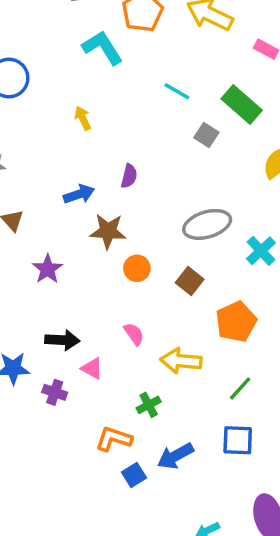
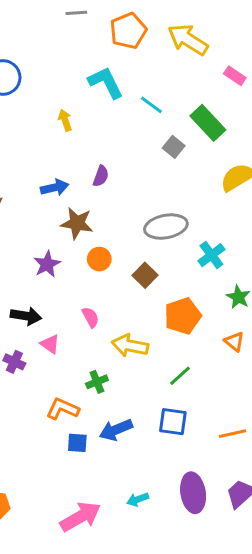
cyan L-shape: (103, 48) -> (106, 83), moved
purple star: (48, 269) -> (47, 264), moved
blue square: (134, 475) -> (77, 443), turned 30

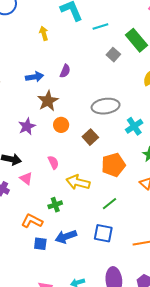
cyan line: (151, 105) -> (100, 26), turned -56
brown star: (77, 223) -> (48, 101), turned 30

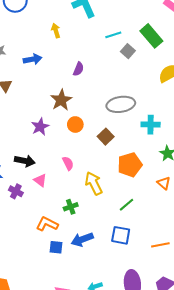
cyan line: (100, 26) -> (113, 35), moved
blue arrow: (35, 77) -> (33, 59), moved
cyan cross: (134, 126) -> (151, 125), turned 36
yellow arrow: (78, 182) -> (94, 183), turned 50

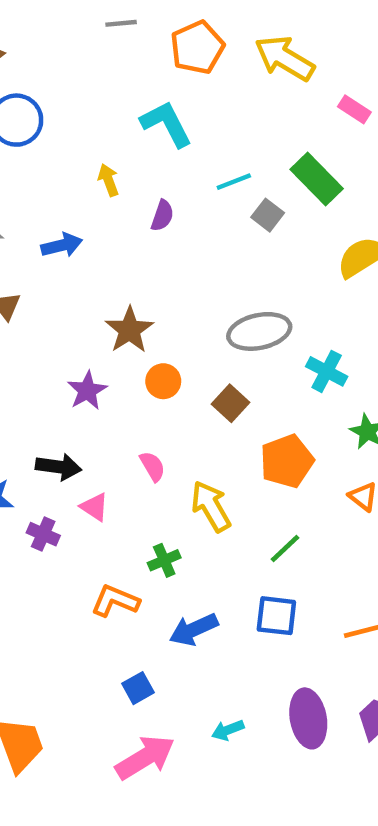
purple semicircle: (78, 69) -> (162, 216), moved
cyan cross: (151, 125) -> (327, 371), turned 30
blue square: (56, 247) -> (138, 688), moved, turned -32

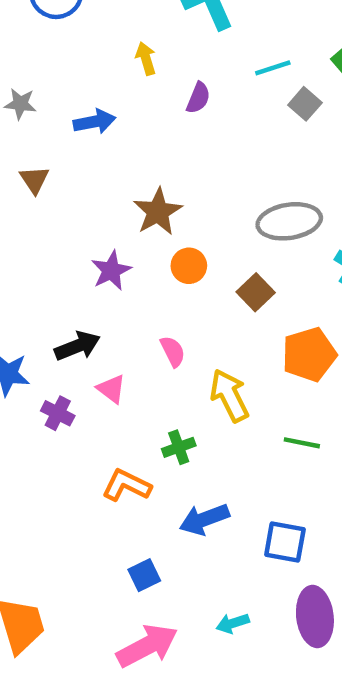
black arrow: (58, 467) -> (77, 346), turned -33
green line: (285, 548) -> (302, 443), turned 51
blue square: (276, 616) -> (285, 542), moved

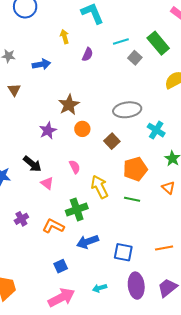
black arrow: (77, 346) -> (32, 164), turned 60
purple cross: (58, 413) -> (21, 219), moved, turned 32
green line: (302, 443) -> (132, 199), moved
green cross: (179, 447) -> (77, 210), size x1.5

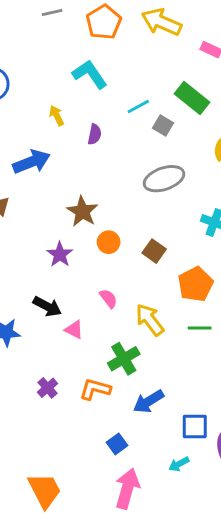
blue arrow: (41, 64) -> (31, 162), size x1.4
gray ellipse: (127, 110) -> (164, 179), moved
blue square: (123, 252) -> (195, 426), moved
pink arrow: (61, 298) -> (127, 489), turned -36

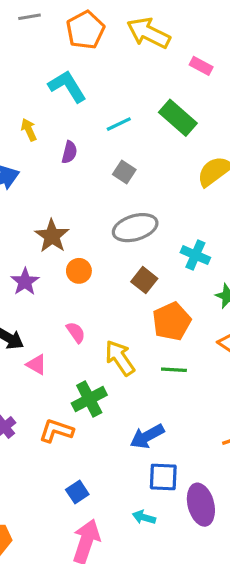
gray square: (163, 125) -> (124, 172), moved
gray ellipse: (164, 179) -> (135, 228), moved
brown square: (154, 251) -> (144, 280), moved
blue arrow: (148, 401) -> (147, 436), moved
cyan arrow: (179, 464) -> (144, 517), turned 42

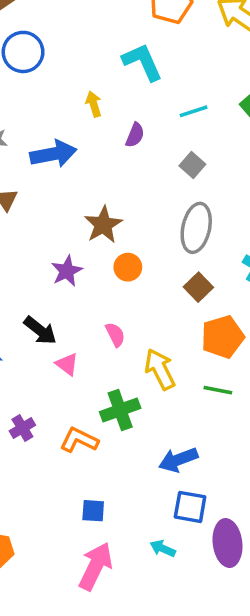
gray ellipse: (135, 228) -> (196, 228), turned -69
blue square: (77, 492) -> (93, 511), turned 30

